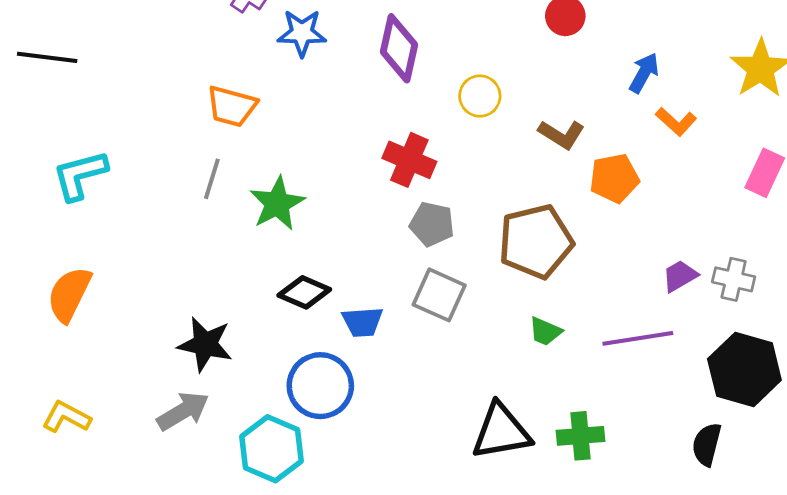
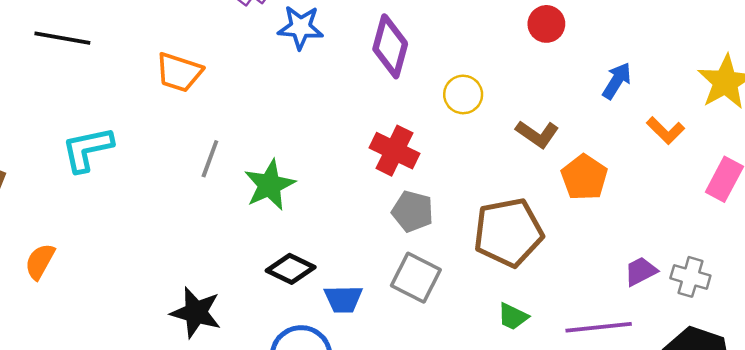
orange trapezoid: (232, 106) -> (179, 72), moved
orange L-shape: (676, 122) -> (666, 131), moved
orange pentagon: (614, 178) -> (584, 177), turned -30
orange semicircle: (69, 294) -> (40, 261), moved, size x0.7

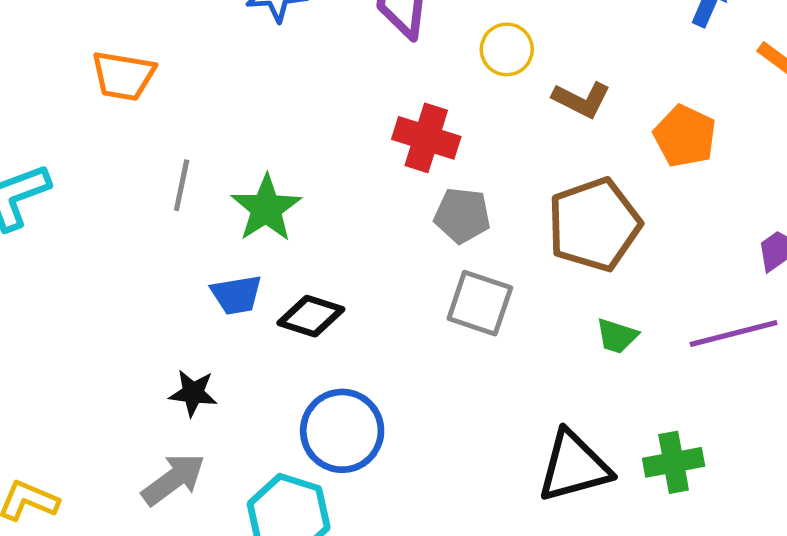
brown L-shape: (537, 134) -> (581, 100), moved
blue trapezoid: (343, 299) -> (236, 295), moved
black star: (196, 312) -> (193, 393), size x0.7

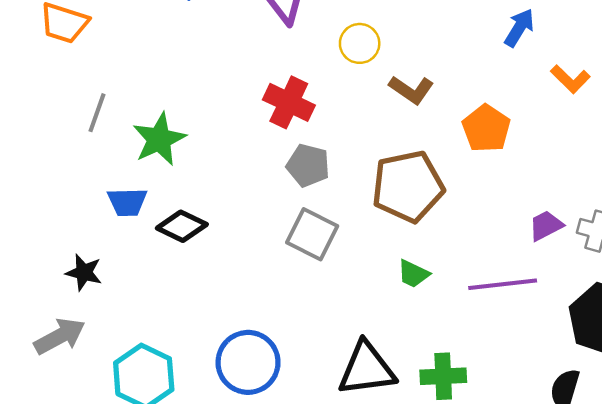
blue circle: (342, 431) -> (248, 362), moved

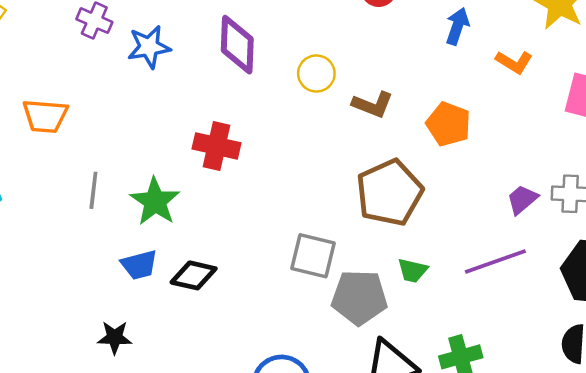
red cross: (289, 102) -> (217, 146), moved
gray pentagon: (308, 165) -> (359, 297), moved, size x1.4

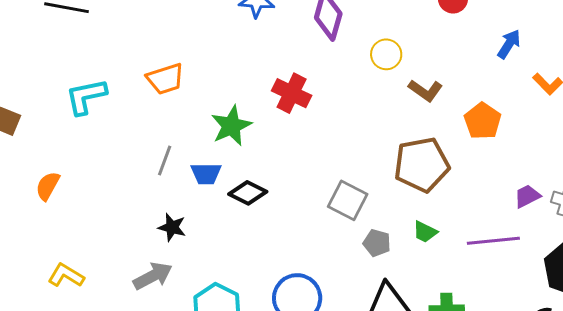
orange trapezoid: (45, 116) -> (165, 79), moved, turned -36
gray line: (93, 190) -> (165, 160), moved
gray pentagon: (359, 297) -> (377, 243), size x0.6

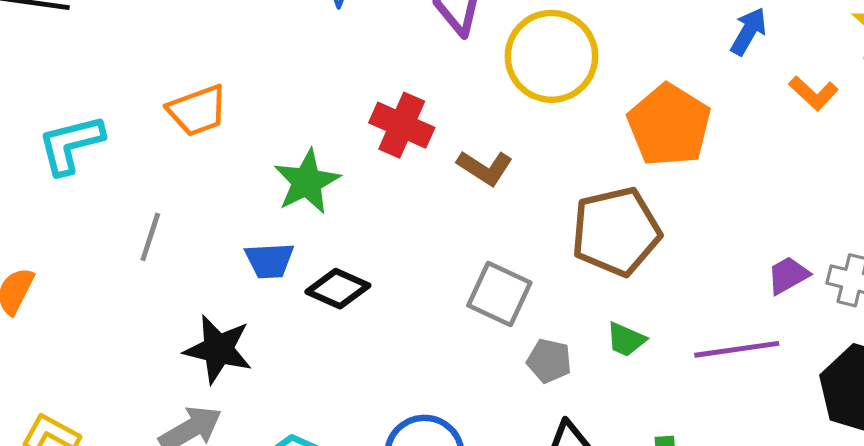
yellow circle: (386, 54) -> (551, 56), size x1.8
brown L-shape: (425, 90) -> (485, 168), moved
orange pentagon: (483, 121) -> (669, 125), moved, size x1.4
gray line: (165, 160) -> (150, 237), moved
black star: (172, 227) -> (218, 349), size x1.5

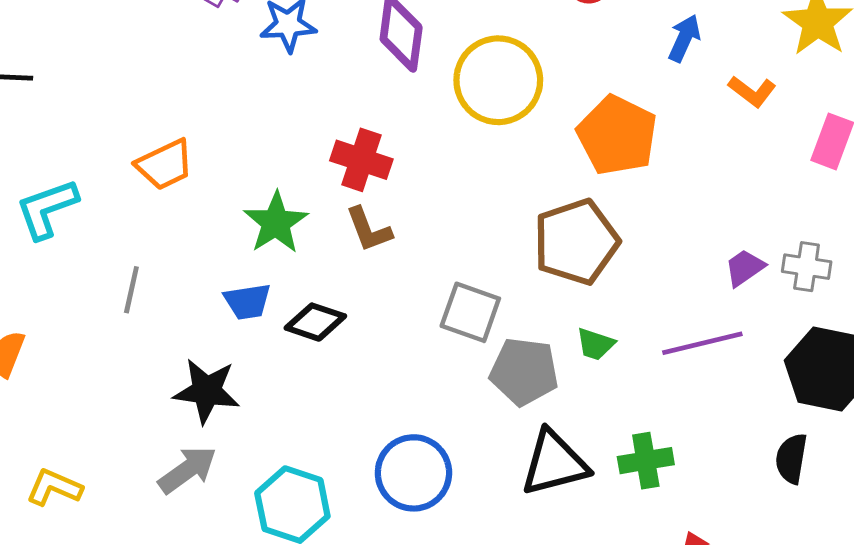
brown L-shape: (485, 168) -> (369, 230), moved, turned 42
gray pentagon: (549, 361) -> (524, 371), size x1.6

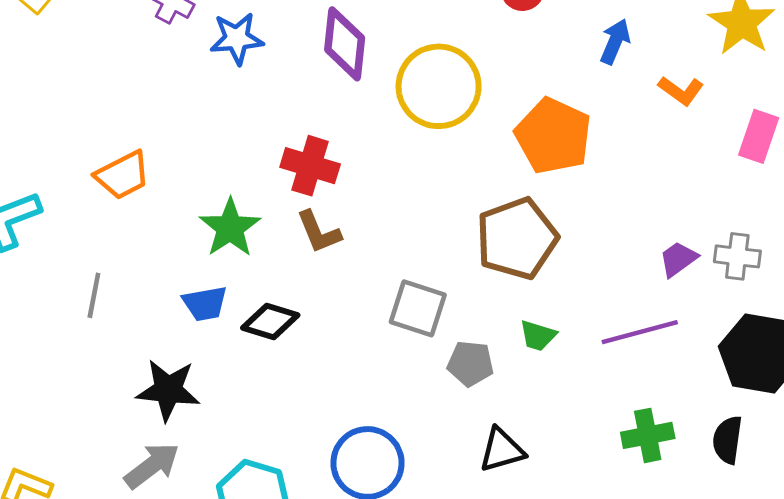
gray pentagon: (524, 371) -> (470, 363), size x0.7
green cross: (646, 461) -> (648, 435), moved
black triangle: (554, 463) -> (502, 450), size x0.7

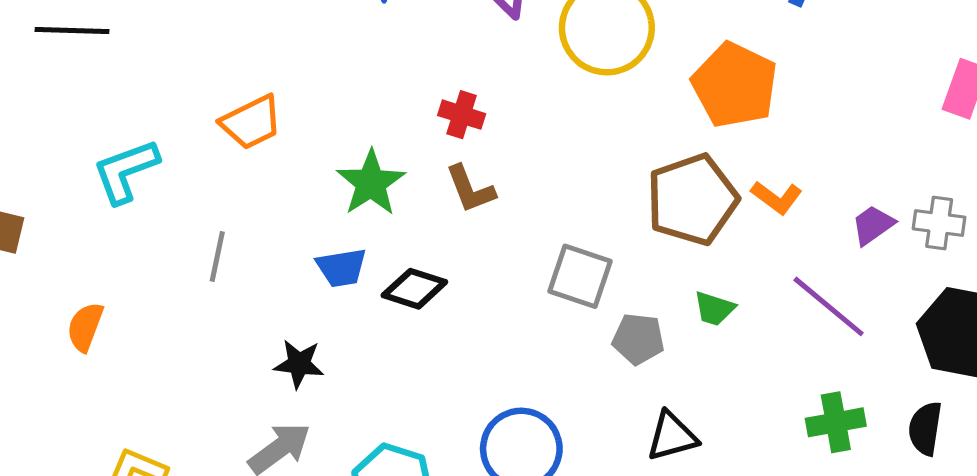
orange L-shape: (681, 91) -> (777, 197), moved
red cross: (310, 166) -> (462, 115), size x0.7
purple line: (640, 332) -> (829, 306), turned 54
black star: (168, 390) -> (299, 364), size x0.7

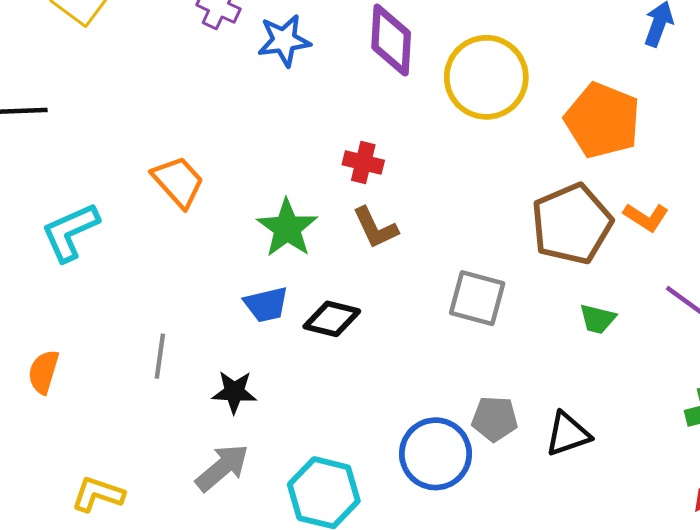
orange trapezoid: (251, 122) -> (178, 182), turned -102
gray line: (217, 257) -> (160, 356), moved
gray pentagon: (638, 339) -> (495, 419), moved

